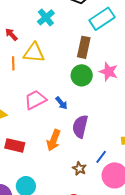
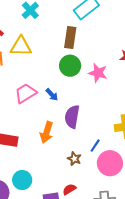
pink star: (109, 72) -> (98, 73), moved

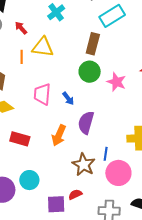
pink trapezoid: (26, 93) -> (42, 94), turned -60
blue line: (95, 146) -> (106, 154), turned -32
brown star: (74, 159) -> (84, 165), size x1.6

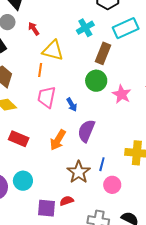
cyan cross: (56, 12) -> (85, 28), moved
orange line: (22, 57) -> (40, 70), moved
pink circle: (118, 173) -> (112, 185), size x0.7

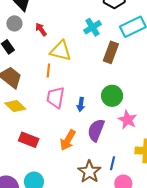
green circle: (96, 81) -> (112, 96), moved
pink star: (122, 94) -> (127, 120), moved
blue arrow: (72, 105) -> (81, 104), turned 40

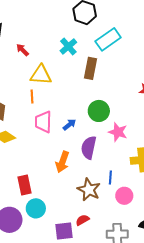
red arrow: (41, 29) -> (22, 50), moved
blue arrow: (81, 104) -> (69, 125), turned -128
red rectangle: (29, 140) -> (25, 185), moved, turned 66

